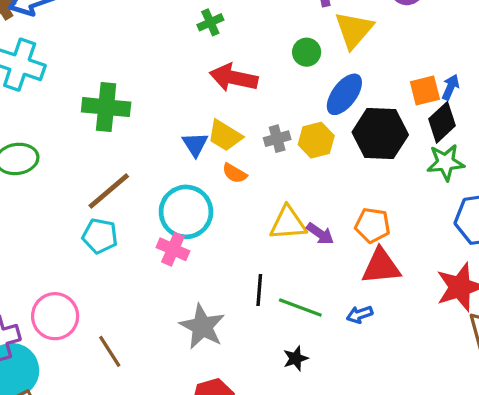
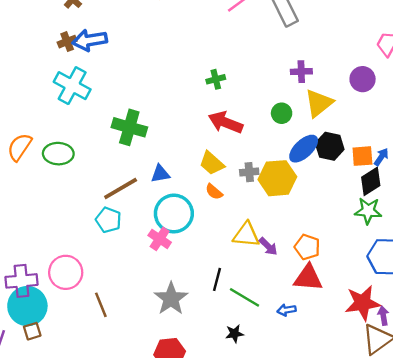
black hexagon: (380, 134) -> (330, 146), moved, size x0.7
yellow hexagon: (316, 140) -> (277, 178), size x1.4
blue triangle: (195, 144) -> (160, 174), moved, turned 42

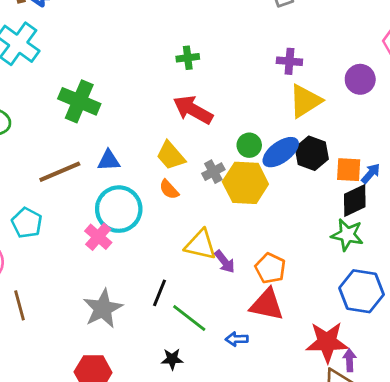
green circle: (282, 113) -> (249, 145), moved
gray cross: (249, 172) -> (213, 172), turned -30
cyan pentagon: (108, 220) -> (27, 223), moved

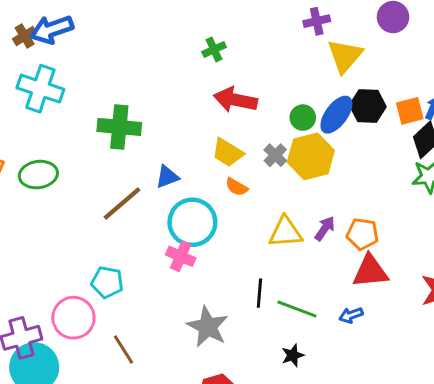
cyan pentagon: (27, 223) -> (107, 282), moved
purple arrow: (225, 262) -> (325, 228), moved, turned -90

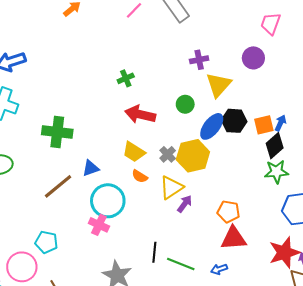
green circle: (303, 118) -> (185, 104), moved
purple arrow: (325, 228) -> (185, 204), moved
yellow triangle: (285, 232) -> (171, 188), moved, turned -30

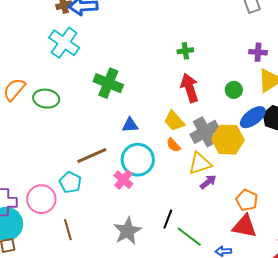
red arrow: (140, 114) -> (190, 88), turned 44
gray cross: (168, 154) -> (205, 132), size x1.8
brown line: (58, 186) -> (92, 155), moved

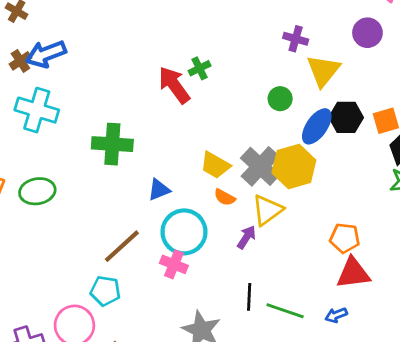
purple cross: (258, 52) -> (296, 39), turned 30
red arrow: (190, 88) -> (174, 85), moved
purple arrow: (208, 182) -> (246, 237), moved

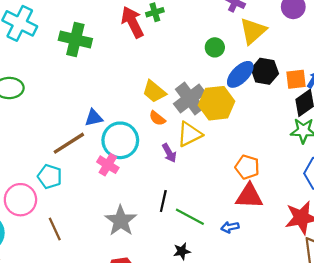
green cross: (112, 144) -> (75, 39), moved
blue triangle: (159, 190) -> (94, 118), moved
purple arrow: (246, 237) -> (169, 153), turned 108

